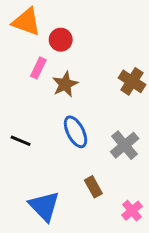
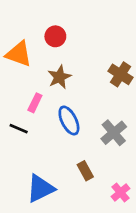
orange triangle: (26, 22) -> (19, 54), moved
pink rectangle: (38, 68) -> (35, 103), moved
blue triangle: (44, 206) -> (40, 188), turned 48

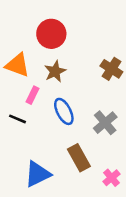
red circle: (55, 36) -> (51, 34), size x1.5
orange triangle: (19, 54) -> (18, 65), moved
brown rectangle: (85, 171) -> (79, 158), size x1.5

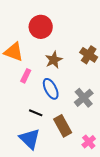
brown star: (55, 71) -> (54, 60), moved
black line: (18, 119) -> (36, 113), moved
blue triangle: (38, 174) -> (30, 139), turned -50

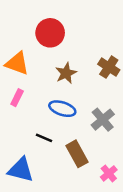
pink rectangle: (26, 76) -> (17, 98), moved
blue ellipse: (51, 89) -> (62, 109), turned -45
blue triangle: (30, 139) -> (21, 170), moved, turned -30

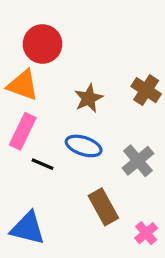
red circle: (50, 33) -> (42, 44), moved
pink rectangle: (17, 98) -> (23, 131), size x1.5
black line: (44, 138) -> (42, 164), moved

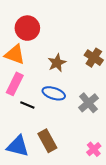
brown rectangle: (103, 207) -> (47, 141), moved

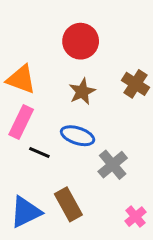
red circle: (27, 28) -> (81, 41), moved
gray cross: (88, 103) -> (113, 165), moved
blue triangle: (18, 146) -> (26, 212), turned -40

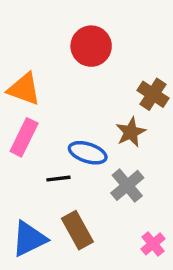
brown star: (82, 92) -> (131, 132), moved
black line: (39, 153) -> (58, 179), moved, turned -30

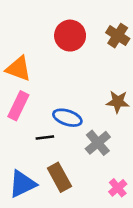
brown cross: (153, 94) -> (118, 36), moved
brown star: (131, 132) -> (118, 102), moved, turned 30

